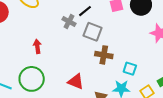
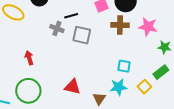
black line: (85, 11) -> (71, 16), turned 32
brown cross: (104, 55) -> (120, 25), moved

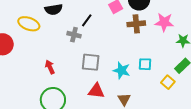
black line: (71, 16) -> (87, 20), turned -32
gray square: (82, 35) -> (91, 62), moved
cyan star: (118, 87) -> (121, 70), moved, turned 30

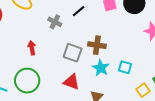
brown cross: (136, 24) -> (97, 45), moved
gray cross: (74, 35) -> (55, 22), moved

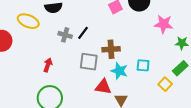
black line: (79, 11) -> (83, 33), moved
red arrow: (32, 48) -> (48, 65), turned 40
red triangle: (71, 82) -> (103, 87), moved

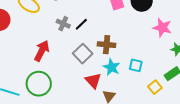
gray square: (89, 62) -> (83, 54), turned 30
red arrow: (48, 65) -> (42, 51), size x1.5
red triangle: (103, 87) -> (93, 81), turned 30

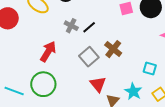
brown cross: (107, 45) -> (113, 49), turned 30
cyan square: (136, 65) -> (150, 69), moved
cyan star: (112, 67) -> (133, 91), moved

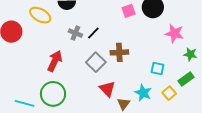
brown cross: (113, 49) -> (119, 52), turned -36

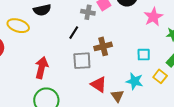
gray cross: (75, 33) -> (88, 12), moved
pink star: (174, 33) -> (153, 17), turned -30
gray square: (96, 62) -> (82, 61), turned -36

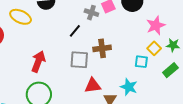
yellow square: (160, 76) -> (154, 48), moved
red triangle: (99, 84) -> (93, 86), turned -48

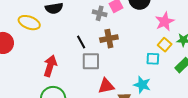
black line: (75, 31) -> (81, 42), moved, turned -64
brown cross: (102, 48) -> (109, 39), moved

